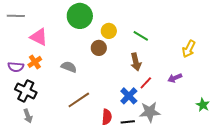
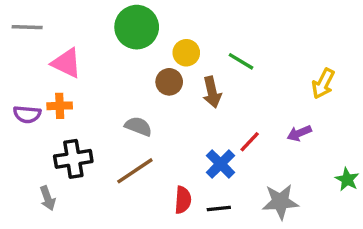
orange cross: (35, 62) -> (60, 106), turned 32
brown arrow: (136, 62) -> (212, 92), moved
gray semicircle: (69, 67) -> (138, 126), moved
black cross: (26, 91) -> (73, 159), moved, turned -35
gray star: (150, 112) -> (280, 202), moved

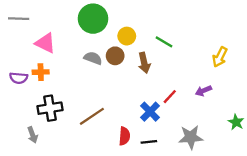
gray semicircle: (138, 126) -> (93, 58), moved

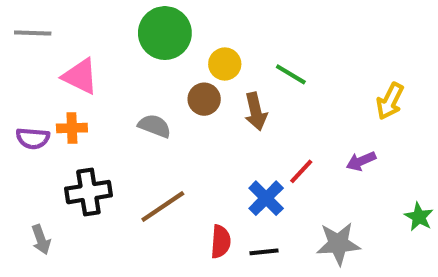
gray semicircle: (93, 58) -> (155, 126), moved
gray arrow: (33, 135) -> (41, 240), moved

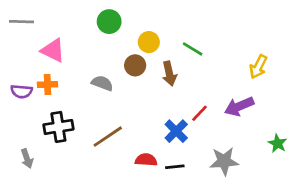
green circle: (165, 33) -> (109, 22), size x0.7
purple arrow: (361, 161) -> (239, 106), size x1.5
red semicircle: (221, 242) -> (146, 160), turned -90

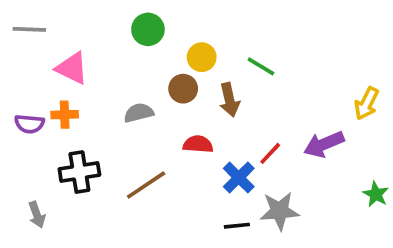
yellow arrow: (258, 67) -> (367, 103), moved
gray semicircle: (102, 83) -> (139, 113), turned -35
red semicircle: (146, 160) -> (198, 144), moved
gray star: (224, 161) -> (279, 211), moved

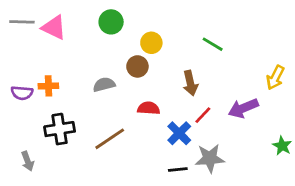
green line: (261, 66) -> (213, 44), moved
pink triangle: (72, 68) -> (54, 27), moved
brown arrow: (229, 100) -> (190, 83), moved

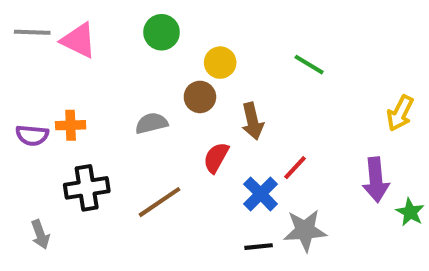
brown arrow: (190, 83) -> (252, 121), moved
red semicircle: (149, 108) -> (216, 158), turned -65
purple arrow: (243, 108) -> (376, 180), moved, turned -72

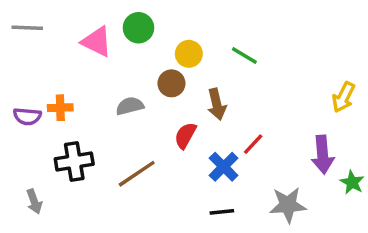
pink triangle: (79, 40) -> (97, 42), moved
green line: (309, 65) -> (244, 56), moved
gray star: (305, 230) -> (288, 205), moved

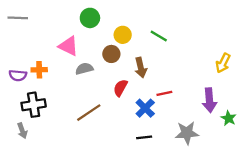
pink triangle: (97, 42) -> (69, 46), moved
red line: (253, 144) -> (164, 93), turned 35
black cross: (74, 162) -> (34, 105), moved

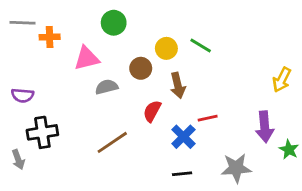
yellow circle: (123, 35) -> (166, 48), moved
pink triangle: (69, 46) -> (87, 58), turned -40
orange cross: (39, 70) -> (50, 37), moved
gray arrow: (22, 131) -> (18, 159), moved

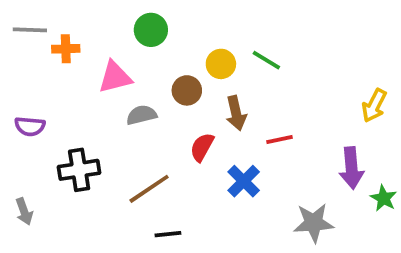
red line: (208, 118) -> (280, 140), moved
black cross: (42, 132) -> (79, 170), moved
black line: (182, 174) -> (168, 234), moved

